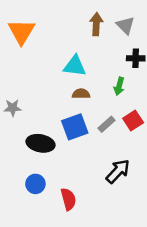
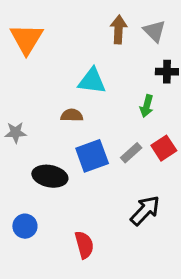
brown semicircle: (81, 94) -> (72, 115), moved
blue circle: (35, 184) -> (25, 226), moved

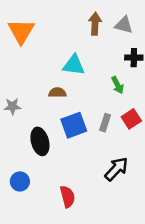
gray triangle: (154, 31) -> (124, 25), turned -30
green arrow: (147, 106) -> (118, 85), turned -42
gray rectangle: (131, 153) -> (105, 123), turned -30
black ellipse: (50, 176) -> (40, 141), turned 64

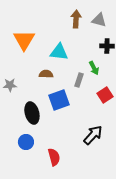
orange triangle: (21, 31) -> (24, 40), moved
gray rectangle: (105, 123) -> (79, 80), moved
blue circle: (20, 181) -> (26, 142), moved

